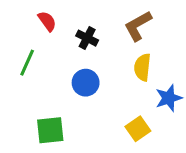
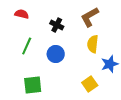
red semicircle: (47, 21) -> (22, 14), moved, turned -40
green line: (27, 63) -> (27, 46), moved

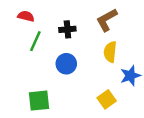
black cross: (57, 25) -> (67, 29), turned -32
green line: (27, 46) -> (35, 41), moved

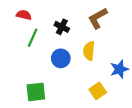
black cross: (67, 29) -> (62, 27), turned 32
yellow semicircle: (110, 52) -> (89, 51), moved

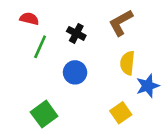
yellow semicircle: (89, 51) -> (127, 63), moved
green square: (36, 92) -> (44, 114), turned -30

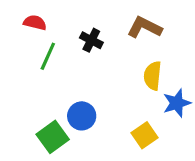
brown L-shape: (121, 23) -> (145, 27), turned 56
blue circle: (75, 72) -> (82, 116), moved

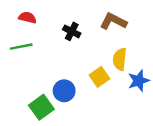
green line: (48, 56) -> (21, 47), moved, turned 55
yellow square: (145, 135) -> (99, 77), moved

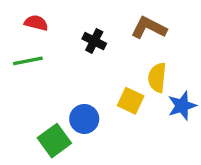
yellow square: (99, 77) -> (131, 101), turned -30

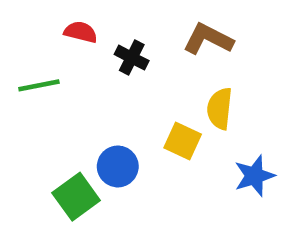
red semicircle: (36, 23) -> (81, 32), moved
blue star: (182, 106) -> (254, 176), moved

